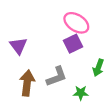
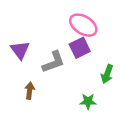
gray L-shape: (57, 76) -> (53, 62), moved
brown arrow: (27, 83) -> (30, 91), size x0.6

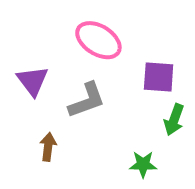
pink ellipse: (83, 25) -> (98, 40), moved
purple square: (80, 48) -> (159, 77), moved, turned 30

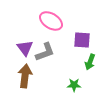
purple triangle: (33, 81) -> (25, 48), moved
brown arrow: (48, 147) -> (25, 76), size x1.6

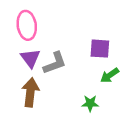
pink ellipse: (51, 21) -> (27, 25), moved, turned 50
green arrow: (90, 62) -> (110, 75), turned 35

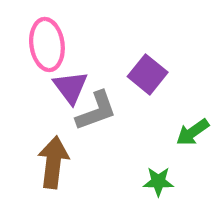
purple square: (100, 49) -> (148, 74), moved, turned 35
purple triangle: (30, 58) -> (71, 87), moved

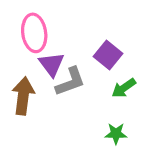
green arrow: (193, 132) -> (124, 88), moved
brown arrow: (53, 162) -> (23, 96), moved

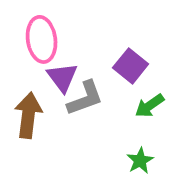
green star: (116, 134) -> (140, 161), turned -30

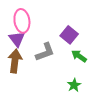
purple triangle: (62, 77) -> (17, 39), moved
green arrow: (149, 106) -> (79, 56), turned 70

